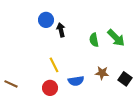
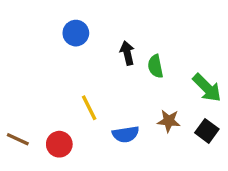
black arrow: (61, 30) -> (127, 53), moved
green arrow: (116, 38) -> (207, 88), moved
red circle: (50, 88) -> (59, 144), moved

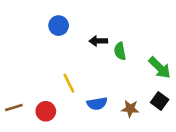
black arrow: (127, 53) -> (98, 41), turned -78
brown star: (169, 121) -> (130, 109), moved
brown line: (18, 139) -> (14, 107), turned -42

